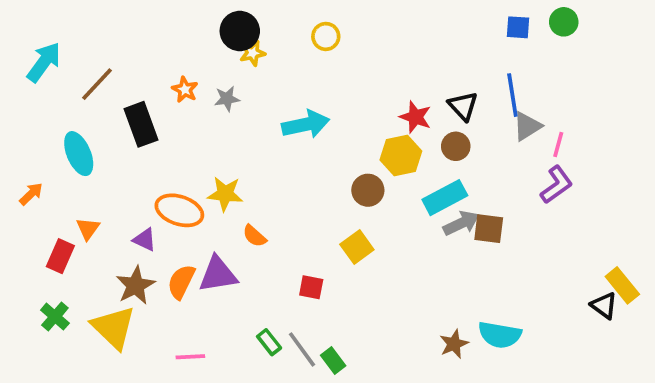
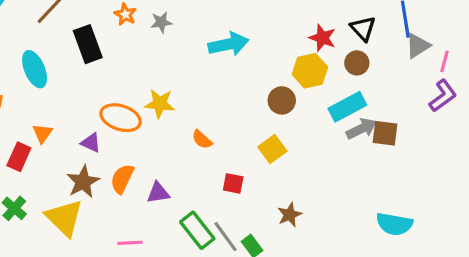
orange semicircle: (254, 236) -> (202, 140), moved
purple triangle: (218, 274) -> (158, 193), moved, size x0.7
green rectangle: (269, 342) -> (197, 230), size x1.6
brown star: (454, 344) -> (290, 215), moved

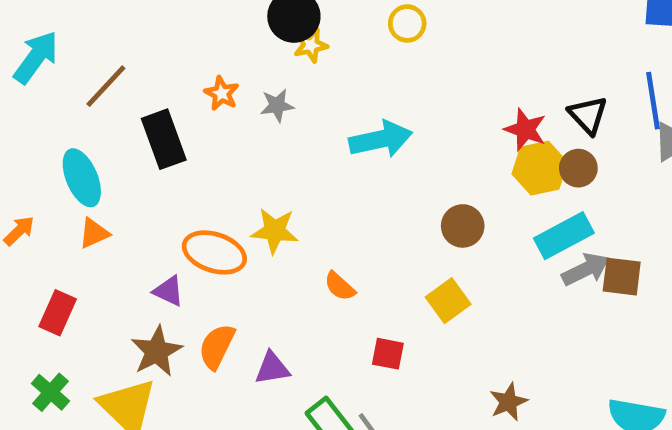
yellow hexagon: (310, 71) -> (540, 168), moved
orange triangle: (42, 133) -> (94, 233), moved, turned 30
brown star: (290, 215) -> (508, 402), moved

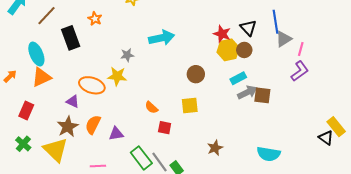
gray star: (277, 105) -> (127, 55), moved
orange triangle: (94, 233) -> (41, 77), size x1.5
cyan rectangle: (564, 236) -> (238, 78), size x0.7
orange semicircle: (340, 286) -> (151, 107), moved
yellow square: (448, 301) -> (190, 105), turned 30

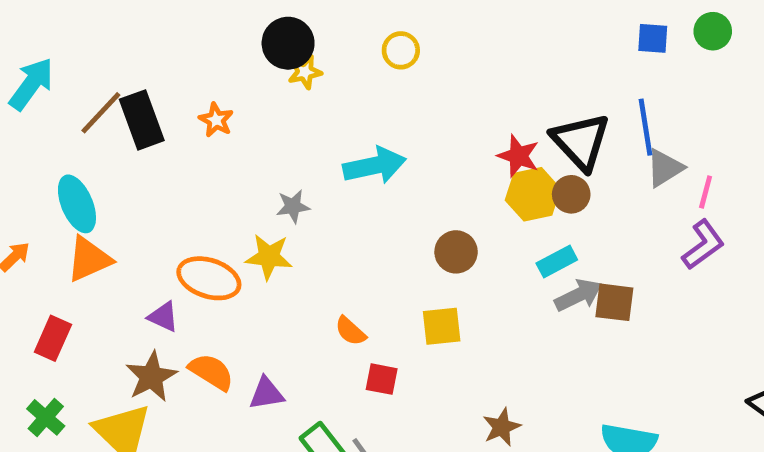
black triangle: (248, 28) -> (581, 142), size x1.5
black rectangle: (71, 38) -> (142, 120), moved
orange semicircle: (93, 125) -> (211, 372), turned 96

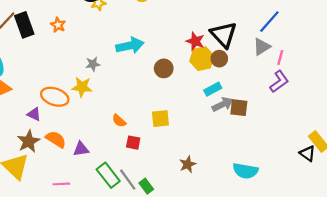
blue line: (646, 127) -> (269, 22), moved, turned 50
brown circle: (456, 252) -> (164, 68), moved

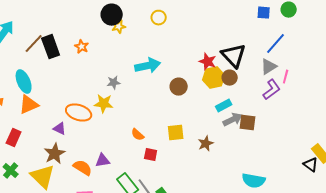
purple L-shape: (279, 82) -> (272, 90), moved
orange semicircle: (56, 139) -> (83, 168), moved
brown star: (188, 164) -> (206, 144), moved

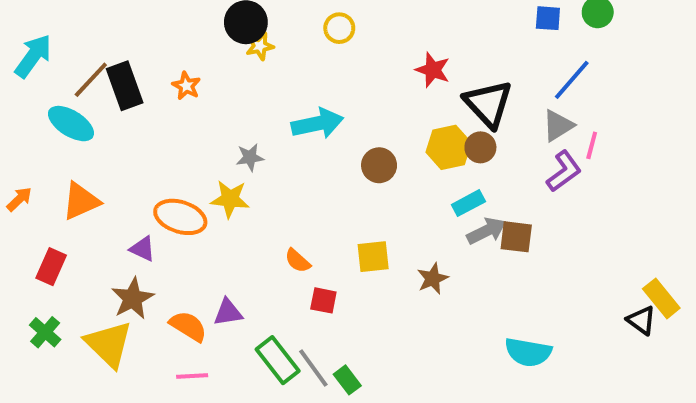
red star: (208, 62) -> (433, 70), moved
cyan ellipse: (24, 82) -> (71, 124), moved, turned -35

